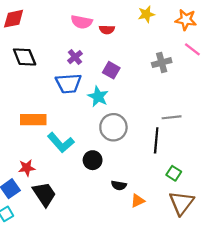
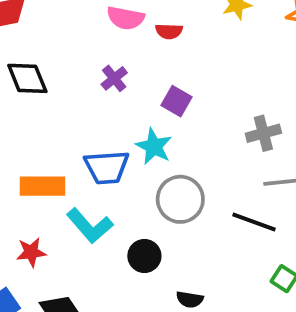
gray cross: (162, 63) -> (263, 133), moved
blue trapezoid: (68, 83) -> (107, 167), moved
black line: (156, 140) -> (254, 222), turned -75
red star: (27, 168) -> (31, 252), moved

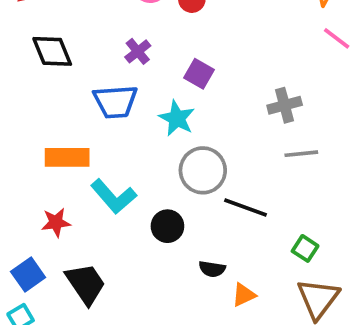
blue trapezoid: (107, 167) -> (115, 102), moved
black line: (254, 222) -> (246, 208), moved

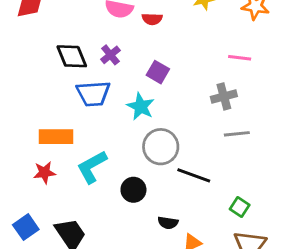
pink line: (337, 38) -> (240, 58), moved, turned -30
black diamond: (52, 51) -> (72, 56), moved
cyan L-shape: (114, 196) -> (92, 167), turned 102
red star: (56, 222) -> (44, 173), moved

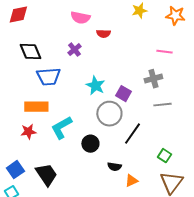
red semicircle: (152, 19) -> (103, 34), moved
black diamond: (72, 56) -> (30, 52), moved
purple square: (158, 72) -> (123, 94), moved
blue trapezoid: (93, 94) -> (48, 77), moved
black line: (194, 175) -> (132, 134), turned -75

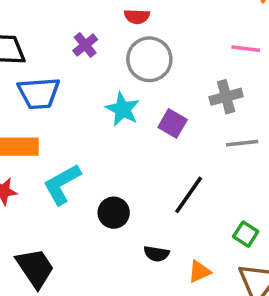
gray circle: (109, 114) -> (149, 59), moved
orange triangle: (131, 181) -> (199, 272), moved

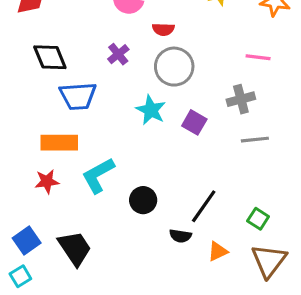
black line: (189, 195) -> (204, 206), moved

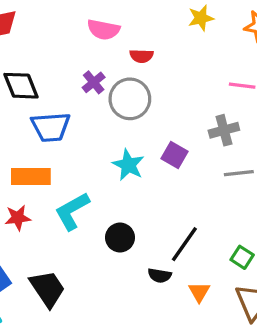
gray circle: (174, 67) -> (130, 99), moved
cyan star: (151, 110) -> (128, 165), moved
orange triangle: (218, 251) -> (199, 292), turned -35

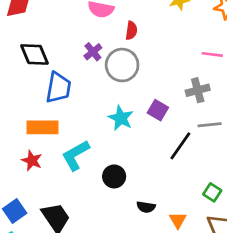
red semicircle: (141, 56) -> (131, 31), turned -84
blue trapezoid: (51, 127) -> (58, 88), turned -76
red star: (18, 218) -> (32, 161), turned 30
black line: (184, 244) -> (180, 146), moved

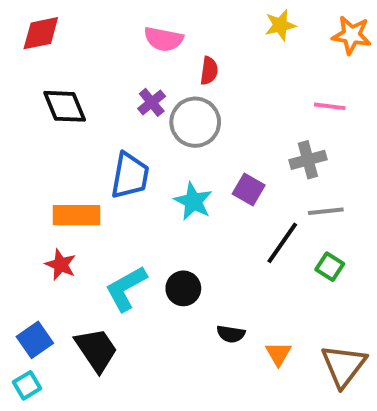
blue trapezoid: (58, 88) -> (130, 176), moved
cyan L-shape: (76, 155) -> (126, 288), moved
green square: (212, 192) -> (330, 267), moved

